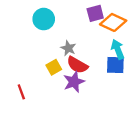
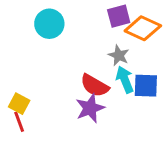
gray star: (68, 48) -> (119, 55), moved
cyan arrow: (118, 49) -> (125, 80), moved
yellow square: (54, 67) -> (19, 104), moved, turned -32

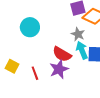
cyan circle: (49, 24) -> (30, 27), moved
red line: (19, 122) -> (35, 73), moved

